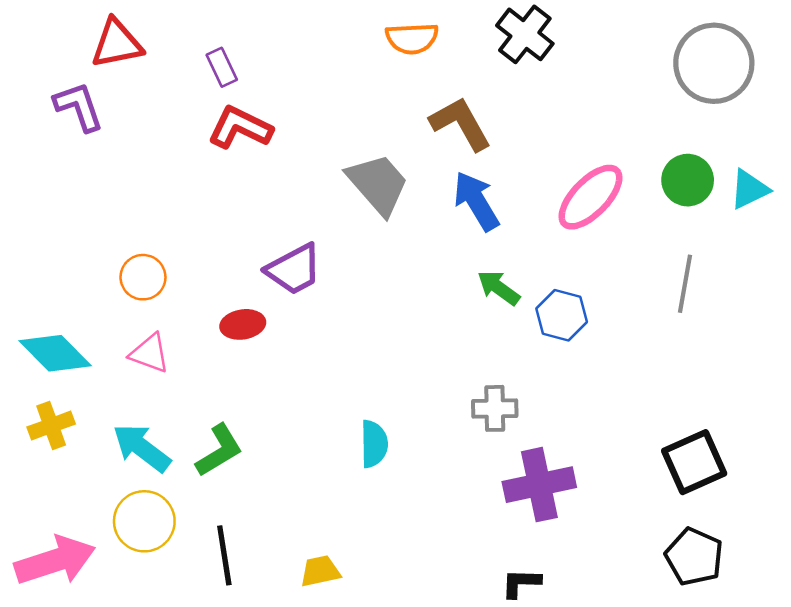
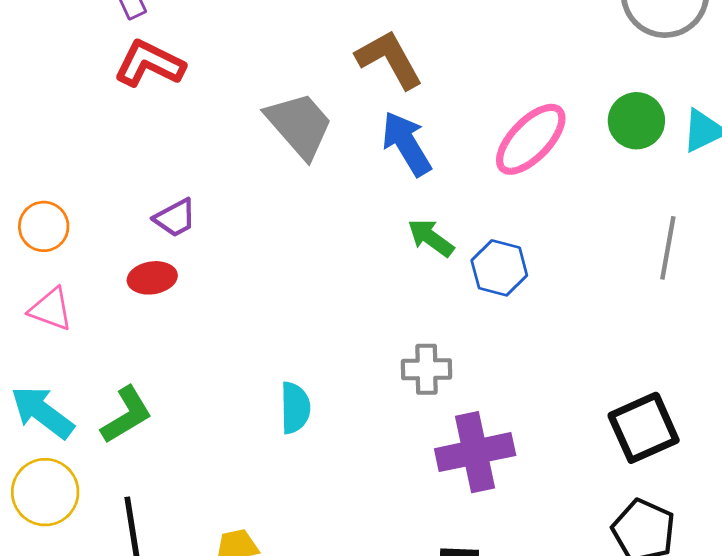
purple trapezoid: (294, 269) -> (175, 218), moved, size x0.7
gray line: (685, 284) -> (668, 248), moved

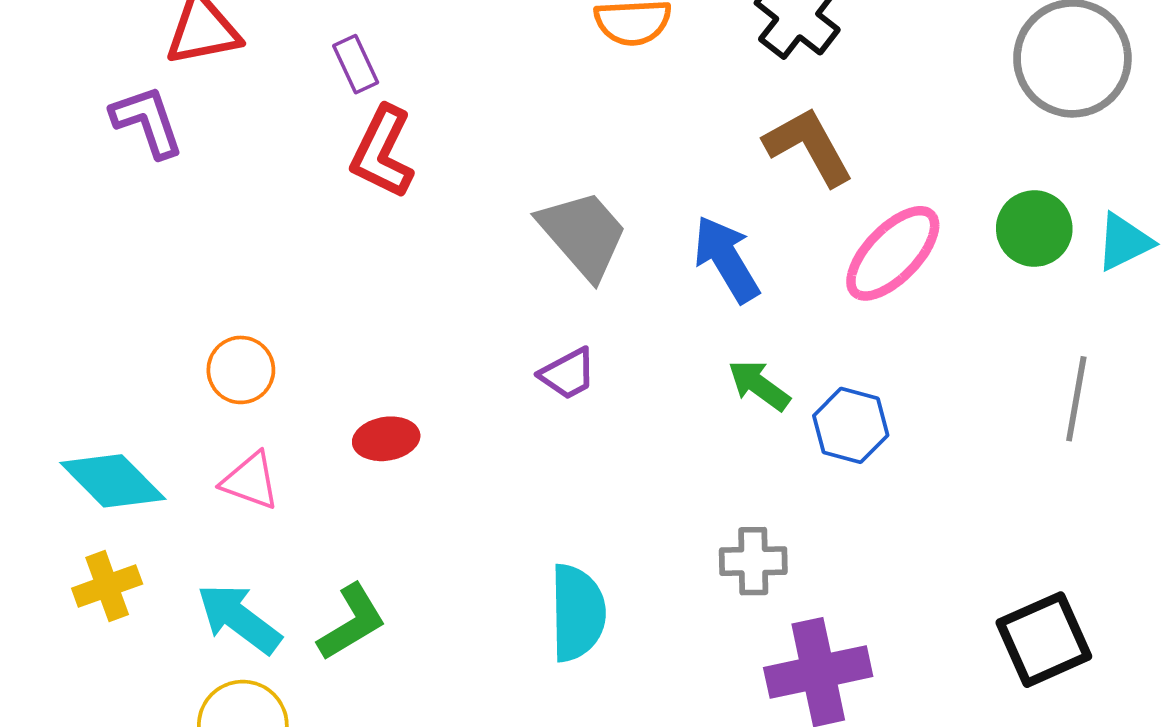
brown L-shape: (389, 59) -> (809, 146), moved
red L-shape: (149, 64) -> (382, 152), turned -90
purple trapezoid: (175, 218) -> (568, 374), moved
cyan semicircle: (295, 408) -> (577, 613), size x1.4

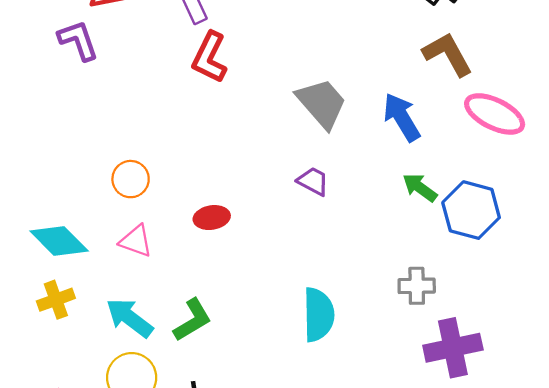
pink ellipse: (893, 253) -> (495, 114), turned 72
purple trapezoid: (568, 374) -> (313, 181), turned -124
blue hexagon: (851, 425) -> (471, 210), size x1.4

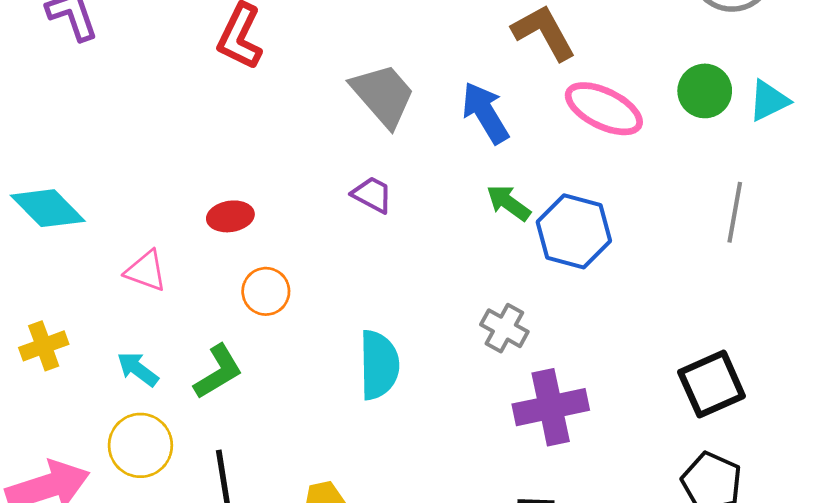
orange circle: (131, 179) -> (266, 291), moved
red ellipse: (212, 218) -> (230, 216), moved
cyan diamond: (59, 241) -> (48, 208), moved
gray cross: (417, 286) -> (504, 328), turned 30
cyan arrow: (130, 318) -> (138, 369), size x0.7

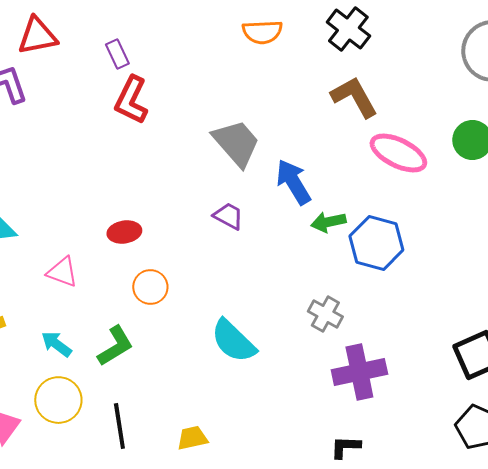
blue arrow: (485, 113) -> (293, 182), moved
green arrow: (508, 203) -> (328, 222), turned -48
cyan semicircle: (379, 365) -> (233, 341), turned 135

